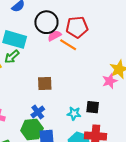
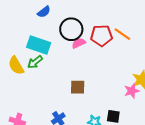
orange line: (68, 45) -> (122, 34), moved
brown square: (45, 83) -> (78, 87), moved

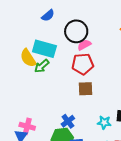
red pentagon: (101, 36) -> (83, 64), moved
yellow semicircle: (16, 66) -> (28, 58), moved

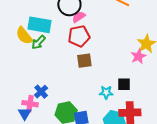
blue cross: (68, 121) -> (41, 92), moved

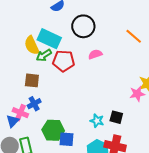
pink semicircle: (79, 17) -> (95, 54), moved
red pentagon: (79, 36) -> (64, 61), moved
brown square: (84, 61) -> (32, 80), moved

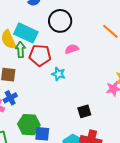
green arrow: (44, 55) -> (20, 50), turned 119
black square: (116, 117) -> (84, 111), moved, turned -32
cyan star: (97, 121) -> (58, 74), moved

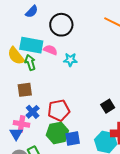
pink semicircle: (72, 49) -> (50, 50), moved, turned 56
red pentagon: (40, 55) -> (59, 110), moved
cyan star: (58, 74) -> (70, 60), moved

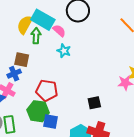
yellow semicircle: (16, 56) -> (25, 25), turned 48
cyan star: (70, 60) -> (64, 51), moved
blue cross: (33, 112) -> (14, 74), moved

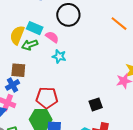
cyan rectangle: (43, 20) -> (35, 28), size x0.7
green arrow: (36, 36) -> (30, 45), turned -105

